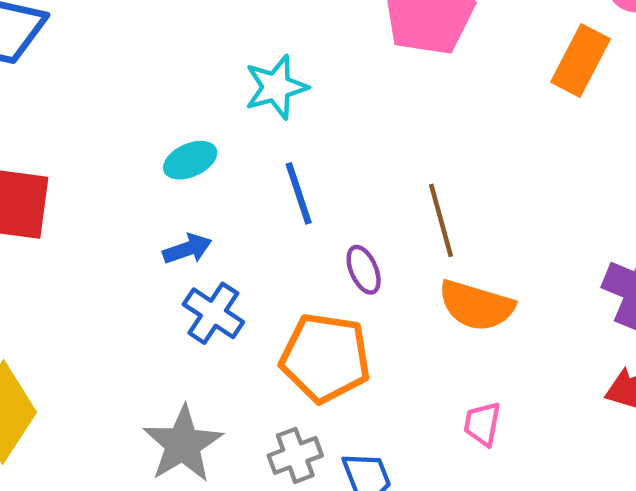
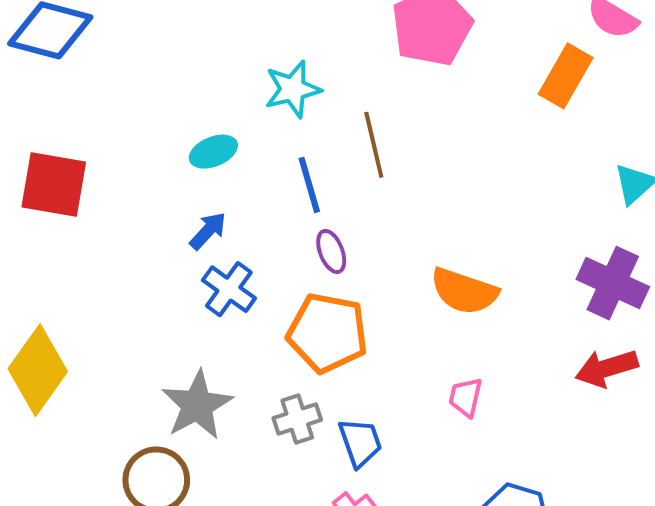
brown line: (441, 220) -> (374, 145), moved
blue arrow: (187, 249) -> (208, 231), turned -30
purple ellipse: (364, 270) -> (331, 251), moved

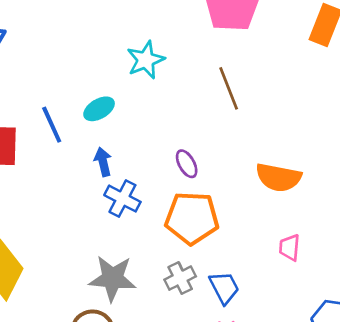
brown line: (374, 145) -> (229, 88), moved
blue line: (309, 185) -> (52, 125), moved
blue arrow: (208, 231) -> (103, 162), turned -48
gray star: (197, 405) -> (112, 278), turned -30

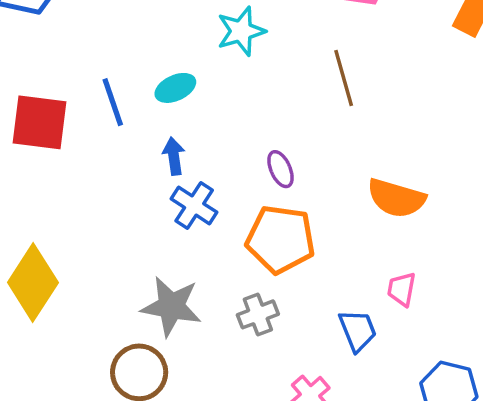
blue trapezoid: (224, 288) -> (358, 330), moved

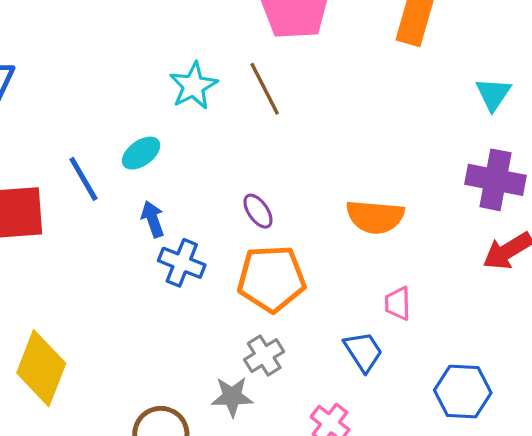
brown line: (344, 78) -> (265, 89), moved
gray star: (171, 306) -> (232, 397), moved, size x0.7

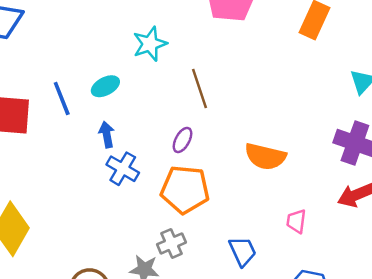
brown line: (265, 89) -> (199, 89), moved
purple ellipse: (258, 211) -> (183, 140), turned 55
pink trapezoid: (398, 303) -> (296, 221), moved

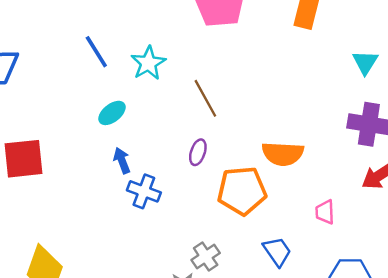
blue line: (62, 98) -> (96, 52), moved
orange pentagon: (185, 190) -> (242, 191), moved

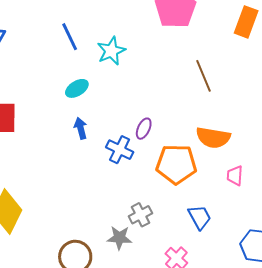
brown line: (205, 98) -> (203, 76), moved
blue cross: (144, 191) -> (120, 150), moved
pink trapezoid: (325, 212) -> (235, 176), moved

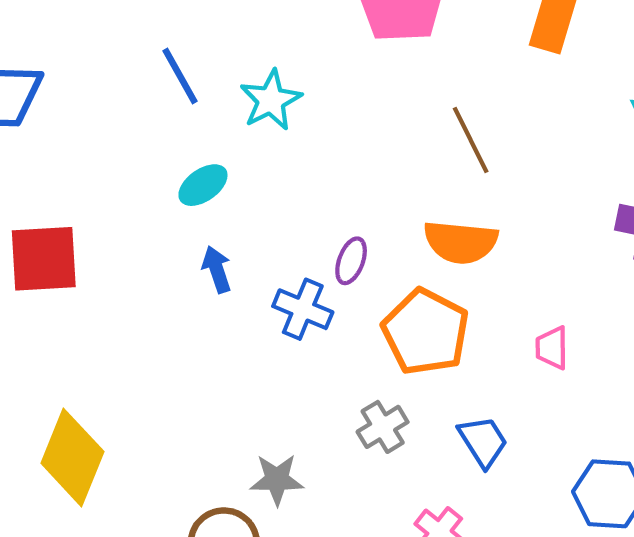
orange semicircle: (213, 138) -> (461, 242), moved
orange pentagon: (176, 164) -> (426, 332), turned 30
gray cross: (140, 215) -> (383, 427), moved
gray star: (119, 238) -> (277, 480), moved

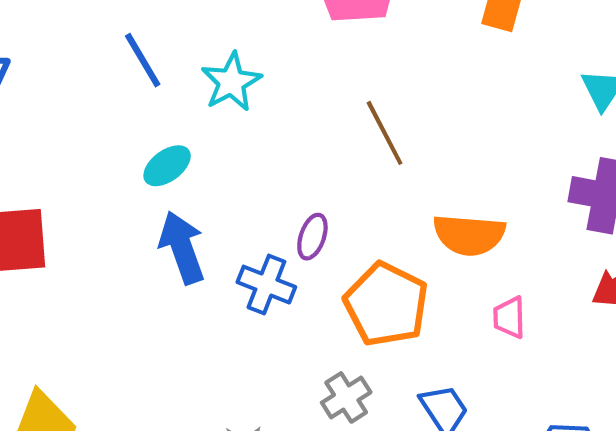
brown line: (471, 140) -> (385, 133), moved
orange semicircle: (461, 242) -> (469, 235), moved
blue arrow: (217, 269) -> (182, 247), size x1.6

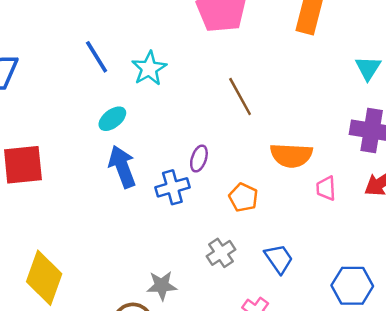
blue cross: (266, 285) -> (172, 187), turned -36
orange pentagon: (386, 304) -> (243, 197), size x0.6
pink trapezoid: (509, 317) -> (326, 188), moved

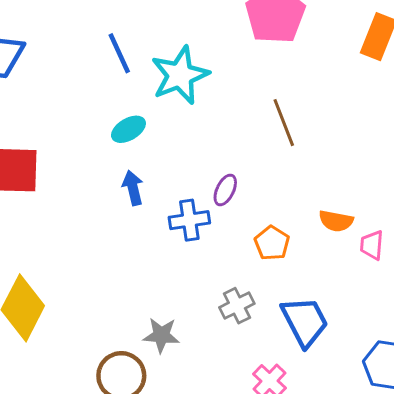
cyan star: (149, 68) -> (180, 75), size x1.4
orange semicircle: (291, 155) -> (336, 221), moved, size x0.7
blue arrow: (122, 167) -> (133, 188), size x0.7
blue trapezoid: (279, 259) -> (305, 321), size x1.4

